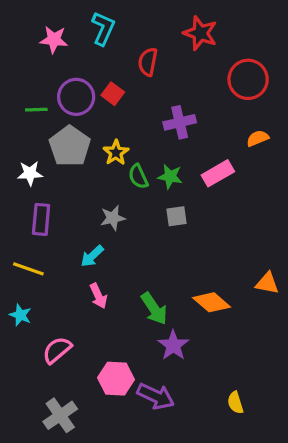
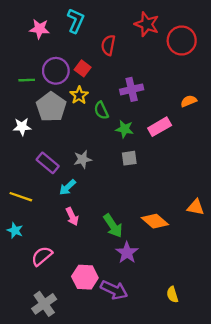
red circle: (248, 79) -> (182, 40), moved
yellow star: (116, 153) -> (79, 95), moved
green semicircle: (138, 176) -> (101, 110), moved
purple rectangle: (41, 219) -> (48, 163), moved, turned -55

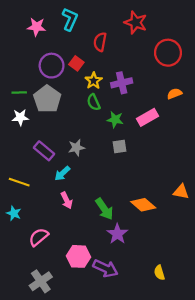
red circle: (182, 40) -> (168, 53), moved
green line: (27, 80) -> (19, 93), moved
yellow star: (79, 95) -> (94, 81), moved

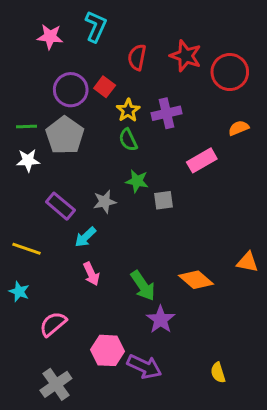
red star: (136, 22) -> (186, 56), moved
green star: (115, 120) -> (137, 181), moved

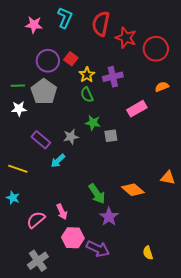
red semicircle: (137, 57) -> (101, 24), moved, size x1.4
pink arrow: (91, 274) -> (62, 212), moved

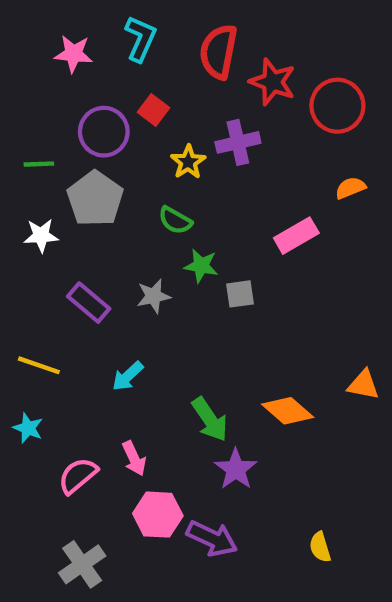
red square: (71, 59) -> (154, 110), moved
purple cross: (113, 77) -> (238, 142), moved
green line: (18, 86) -> (39, 164), moved
green semicircle: (87, 95) -> (175, 220), moved, turned -35
cyan arrow: (58, 161) -> (128, 376), moved

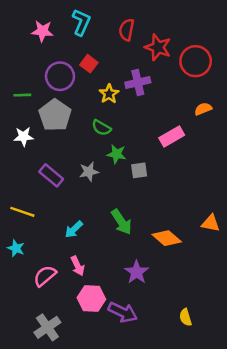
red semicircle: (218, 52) -> (127, 30), size x0.7
cyan arrow: (128, 376) -> (74, 229), moved
green arrow: (210, 419) -> (121, 222), moved

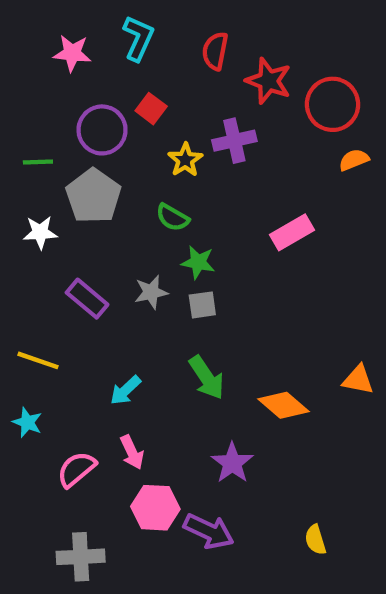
orange semicircle: (203, 109) -> (354, 160), moved
gray square: (139, 170) -> (202, 305), moved
gray cross: (47, 327) -> (81, 557), turned 32

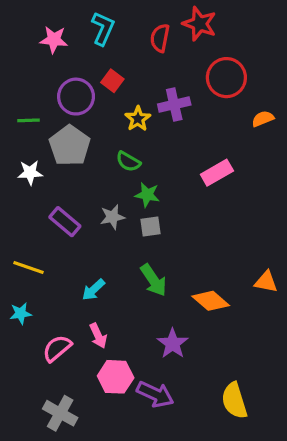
red star: (268, 81) -> (200, 24), moved
red circle: (333, 104) -> (226, 78), moved
cyan star: (27, 422) -> (21, 313), turned -30
yellow semicircle: (315, 540) -> (234, 401), size x1.6
gray cross: (81, 557) -> (60, 413), turned 32

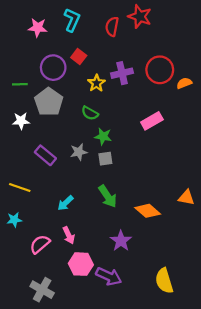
red circle: (226, 78) -> (160, 70), moved

